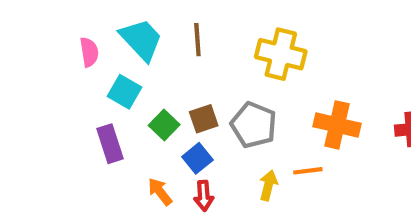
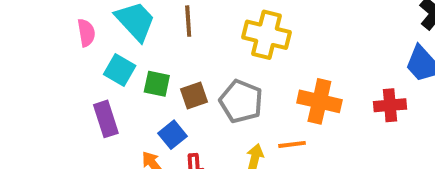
green square: (164, 125) -> (157, 84), moved, turned -32
blue square: (197, 158) -> (172, 135), moved

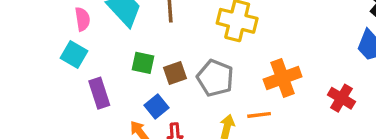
cyan square: (120, 70) -> (74, 54), moved
orange cross: (319, 101) -> (283, 78), turned -33
red cross: (390, 105) -> (341, 98), moved, turned 36

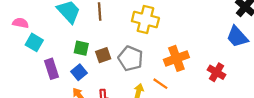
pink semicircle: (82, 19) -> (21, 23), moved, turned -70
blue square: (156, 107) -> (79, 72), moved
orange line: (259, 115) -> (160, 84), turned 42

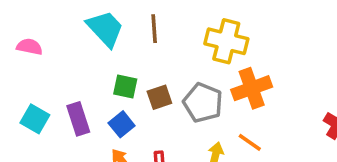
cyan square: (34, 42) -> (35, 119), moved
orange cross: (176, 58) -> (252, 88), moved

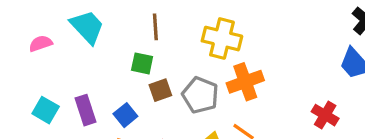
cyan trapezoid: (105, 29) -> (87, 27), moved
pink semicircle: (29, 47) -> (41, 44), turned -30
green square: (125, 86) -> (142, 63), moved

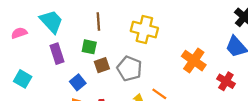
orange cross: (245, 82) -> (194, 61), moved, turned -35
purple rectangle: (86, 110) -> (57, 54), moved
red cross: (325, 115) -> (226, 81), moved

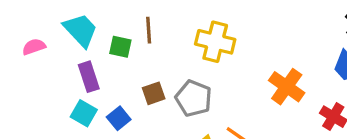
green square: (89, 47) -> (120, 47), moved
cyan square: (23, 79) -> (84, 113), moved

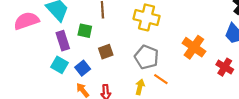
pink semicircle: (34, 47) -> (26, 21), size x1.6
green square: (120, 47) -> (85, 31), moved
gray pentagon: (194, 98) -> (147, 57), moved

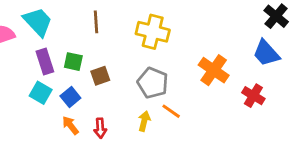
green square: (85, 31) -> (73, 62), moved

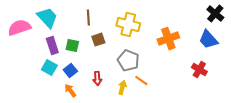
orange cross: (214, 70) -> (168, 39), moved, turned 35
brown square: (100, 76) -> (98, 40), moved
red arrow: (100, 128) -> (97, 79), moved

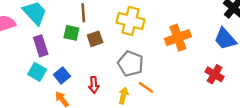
green square: (72, 46) -> (71, 33), moved

